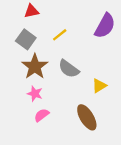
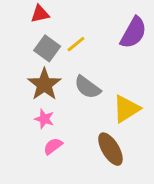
gray square: (26, 39) -> (47, 48), moved
yellow triangle: (99, 86) -> (126, 109), size x1.5

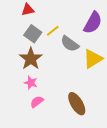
gray semicircle: (87, 87) -> (70, 44), moved
yellow triangle: (126, 109) -> (93, 59), moved

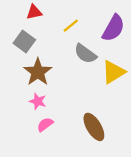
yellow line: (53, 31) -> (71, 26), moved
gray square: (33, 34) -> (24, 42), moved

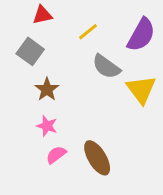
brown star: (38, 72) -> (47, 89), size x0.7
yellow triangle: (113, 72) -> (141, 89), turned -35
brown ellipse: (94, 127) -> (97, 158), moved

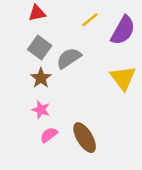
yellow line: (88, 32) -> (90, 20), moved
gray square: (30, 51) -> (40, 48), moved
gray semicircle: (106, 67) -> (69, 58), moved, turned 110

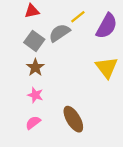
gray semicircle: (69, 58) -> (60, 33), moved
pink semicircle: (49, 135) -> (33, 123), moved

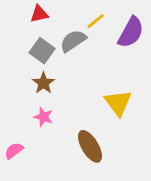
yellow triangle: (107, 67) -> (118, 103), moved
pink semicircle: (33, 123) -> (14, 151), moved

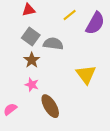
gray semicircle: (73, 41) -> (53, 44), moved, turned 42
brown ellipse: (90, 146) -> (50, 106), moved

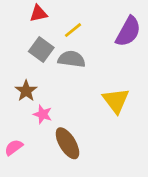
yellow line: (70, 15) -> (73, 30), moved
brown star: (32, 60) -> (26, 91), moved

